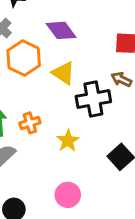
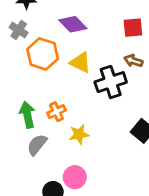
yellow star: (68, 141) -> (79, 134), moved, turned 30
pink circle: (68, 195) -> (75, 177), moved

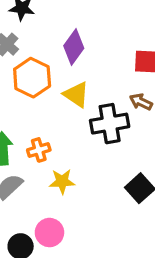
purple diamond: (73, 24) -> (74, 47), turned 72

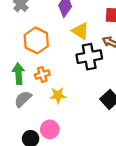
orange hexagon: (32, 78) -> (36, 40), moved
yellow triangle: (76, 95) -> (80, 31), moved

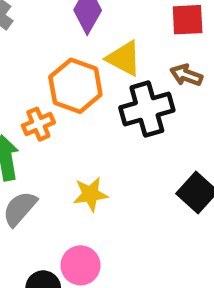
orange hexagon: (36, 40) -> (75, 86), moved
orange cross: (42, 75) -> (38, 124), moved

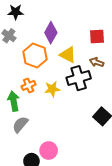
orange hexagon: (75, 86) -> (35, 56), moved
yellow star: (91, 194) -> (52, 89), moved

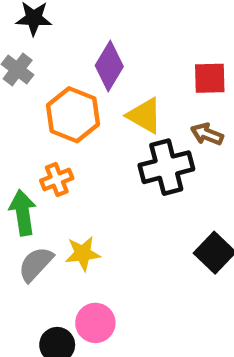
yellow star: (52, 89) -> (83, 253), moved

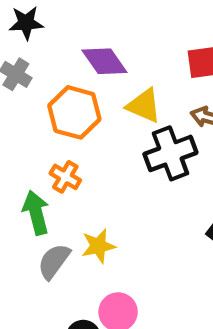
purple diamond: (109, 66) -> (104, 61), turned -60
orange cross: (57, 179) -> (65, 177), turned -32

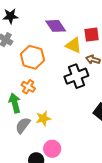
purple diamond: (104, 61) -> (56, 26), moved
yellow triangle: (144, 106) -> (74, 45), moved

